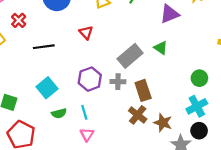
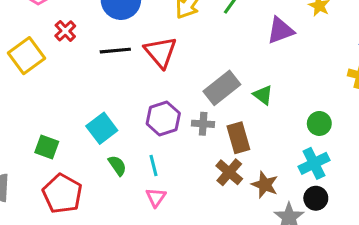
red triangle: (86, 33) -> (161, 52), size x1.6
black line: (44, 47) -> (115, 51), moved
green triangle: (161, 48) -> (263, 95), moved
green semicircle: (59, 113) -> (117, 166), turned -112

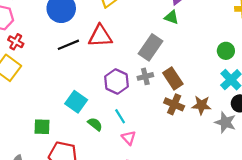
red cross: (65, 31) -> (16, 42), moved
red triangle: (161, 52) -> (100, 36), turned -35
green triangle: (263, 95) -> (171, 17), moved

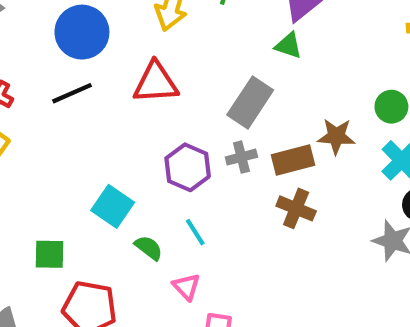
black line: (68, 45) -> (72, 93), moved
brown rectangle: (173, 78) -> (293, 160), turned -70
brown star: (201, 105) -> (336, 136), moved
pink triangle: (129, 138) -> (186, 287), moved

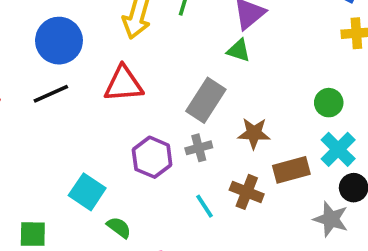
brown star: (336, 136) -> (254, 133), moved
brown rectangle: (293, 160) -> (291, 170), moved
cyan line: (195, 232) -> (205, 206), moved

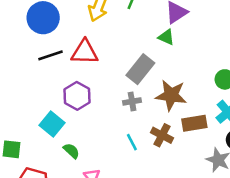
black line: (51, 94) -> (50, 55), moved
brown star: (254, 133) -> (171, 95), size x1.4
purple hexagon: (152, 157) -> (77, 96), moved

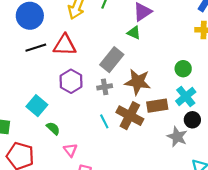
purple hexagon: (77, 96) -> (71, 81), moved
brown cross: (162, 135) -> (130, 116), size x1.4

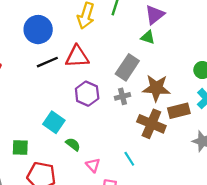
cyan line: (104, 121) -> (129, 159), moved

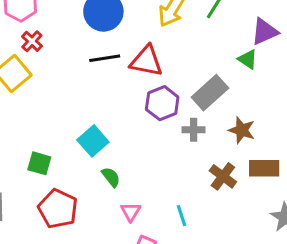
brown star: (156, 88) -> (242, 130), size x0.7
purple hexagon: (87, 94) -> (162, 103), moved
brown cross: (151, 124) -> (223, 176), size x0.7

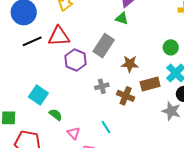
gray cross: (194, 130) -> (102, 86), moved

